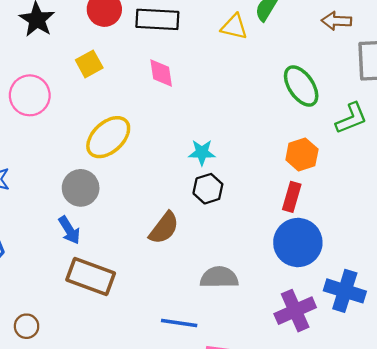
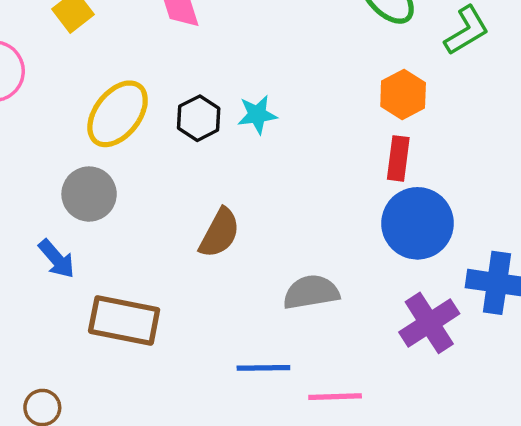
black hexagon: (208, 189) -> (199, 118), moved
blue arrow: (69, 230) -> (57, 259), moved

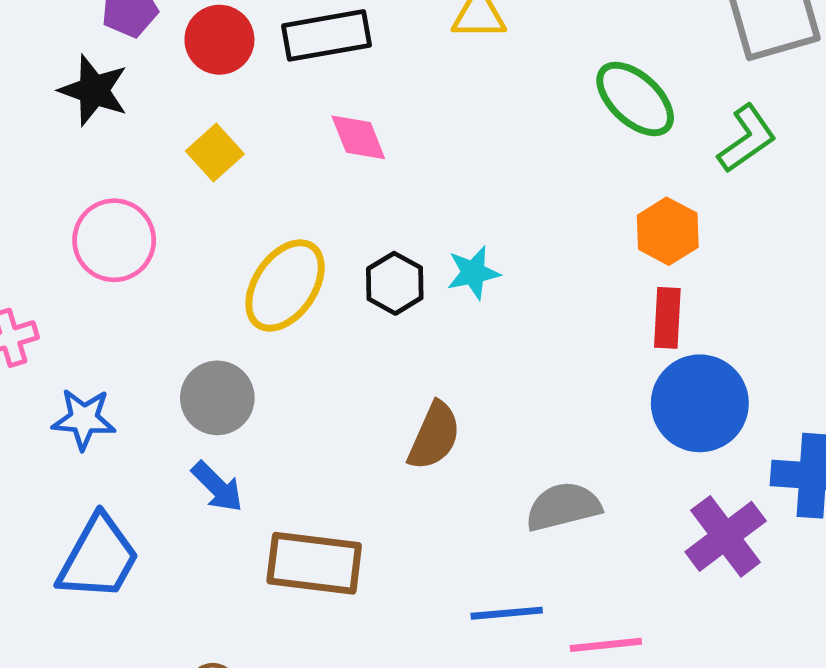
gray circle: (89, 194) -> (217, 398), moved

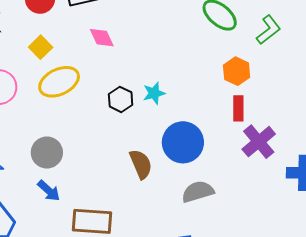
yellow ellipse: (285, 285) -> (59, 82), moved, turned 33
blue circle: (700, 403) -> (183, 142), moved
brown semicircle: (434, 436) -> (141, 164), turned -44
purple cross: (726, 536) -> (259, 142), moved

